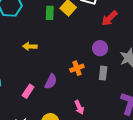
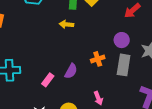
yellow arrow: (30, 46) -> (66, 24), moved
gray rectangle: (103, 73) -> (124, 65), size x1.5

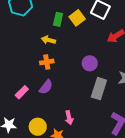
purple circle: (122, 40) -> (90, 63), moved
orange cross: (98, 59) -> (47, 62), moved

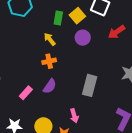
yellow arrow: (48, 40) -> (50, 39), turned 40
purple circle: (90, 63) -> (83, 38), moved
gray rectangle: (99, 89) -> (90, 85), moved

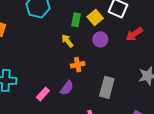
orange cross: (49, 61) -> (78, 65), moved

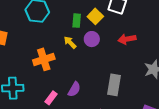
red arrow: (134, 34) -> (127, 39), moved, turned 30
purple circle: (100, 39) -> (92, 39), moved
orange cross: (78, 65) -> (44, 59), moved, size x1.5

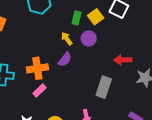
red arrow: (127, 39) -> (123, 60), moved
orange cross: (44, 59) -> (37, 68), moved
purple semicircle: (74, 89) -> (65, 59), moved

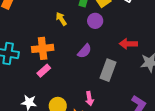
yellow arrow: (67, 39) -> (61, 19), moved
purple semicircle: (65, 59) -> (85, 51), moved

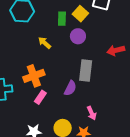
purple semicircle: (85, 51) -> (70, 88), moved
gray rectangle: (108, 70) -> (86, 70), moved

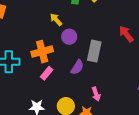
purple circle: (78, 36) -> (69, 37), moved
red arrow: (116, 50) -> (126, 34), turned 60

